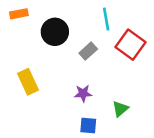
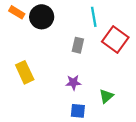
orange rectangle: (19, 14) -> (17, 12), turned 42
black circle: (55, 32) -> (42, 17), moved
gray rectangle: (88, 51) -> (78, 45), turned -35

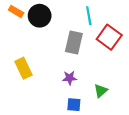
gray rectangle: (78, 45) -> (74, 43), size x1.5

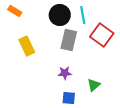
black circle: (40, 16) -> (60, 15), moved
yellow rectangle: (24, 68) -> (27, 46), moved

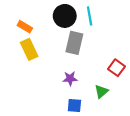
orange rectangle: (15, 11) -> (25, 27), moved
red square: (102, 35) -> (116, 68), moved, size x0.7

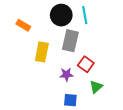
yellow rectangle: (29, 49) -> (42, 52), moved, turned 36
red square: (116, 68) -> (86, 64), moved

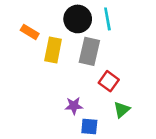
yellow rectangle: (42, 52) -> (53, 50), moved
purple star: (66, 74) -> (74, 106), moved

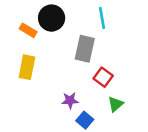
black circle: (78, 19) -> (52, 18), moved
yellow rectangle: (53, 50) -> (27, 67), moved
blue square: (89, 127) -> (85, 120), turned 35

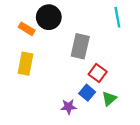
cyan line: (102, 18) -> (117, 17), moved
purple star: (70, 100) -> (69, 107), moved
blue square: (85, 120) -> (87, 93), moved

